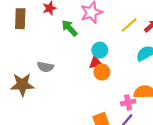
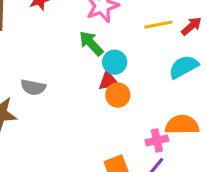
yellow line: (129, 25) -> (159, 25), turned 30
green arrow: (69, 28) -> (91, 43), moved

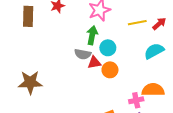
green arrow: (91, 43) -> (92, 35), turned 54
red triangle: (108, 81) -> (94, 63), moved
gray semicircle: (33, 87) -> (83, 54), moved

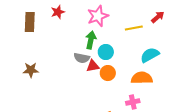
red arrow: (159, 24) -> (158, 17), moved
brown star: (30, 82) -> (31, 70), moved, size x0.7
orange semicircle: (153, 90) -> (142, 78), moved

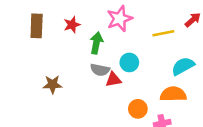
red star: (58, 12) -> (72, 25), moved
green arrow: (91, 40) -> (96, 43), moved
brown star: (31, 70) -> (52, 84), moved
orange circle: (108, 73) -> (138, 109), moved

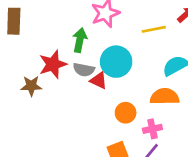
red star: (72, 25) -> (53, 64), moved, size x1.5
cyan circle: (129, 62) -> (116, 62), size x1.5
red triangle: (113, 80) -> (99, 80), turned 35

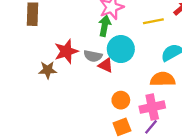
green arrow: (80, 40) -> (105, 26), moved
orange circle: (126, 113) -> (121, 100), moved
pink cross: (152, 129) -> (152, 107), size x1.5

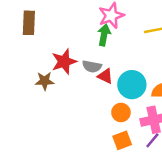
cyan circle: (121, 49) -> (132, 85), moved

